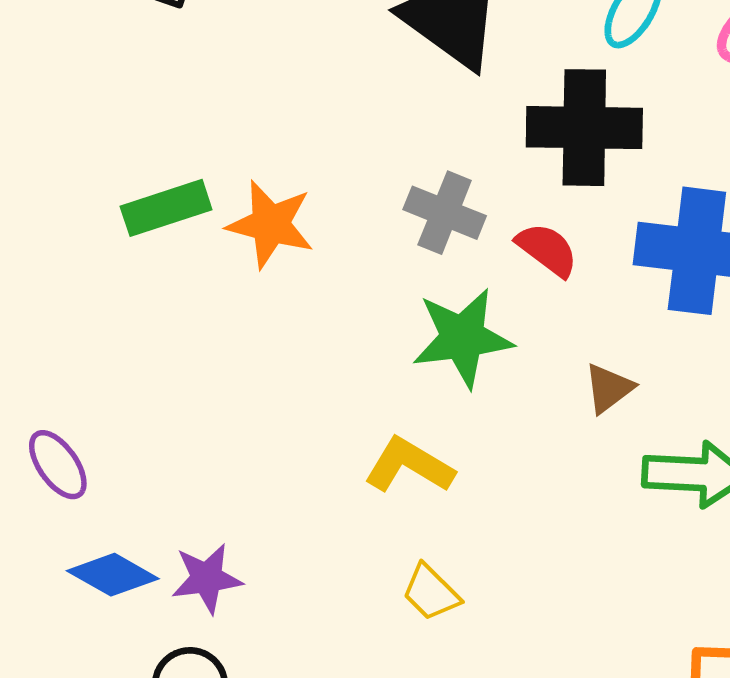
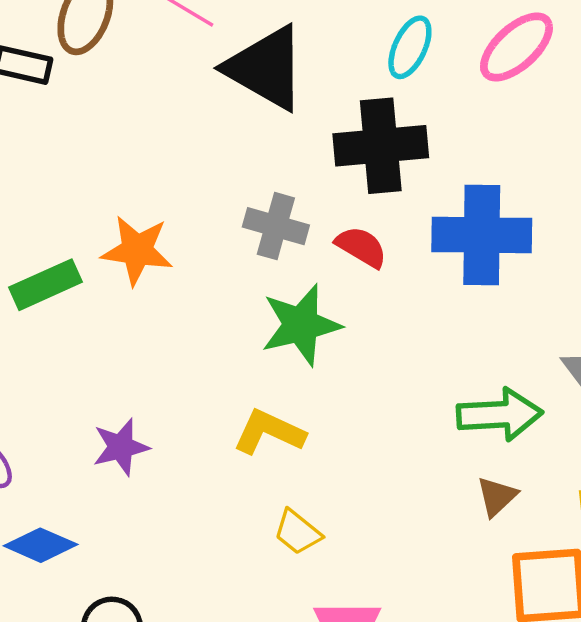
green rectangle: (166, 208) -> (46, 285), moved
brown triangle: (609, 388) -> (497, 496), moved
purple star: (207, 578) -> (121, 447), moved

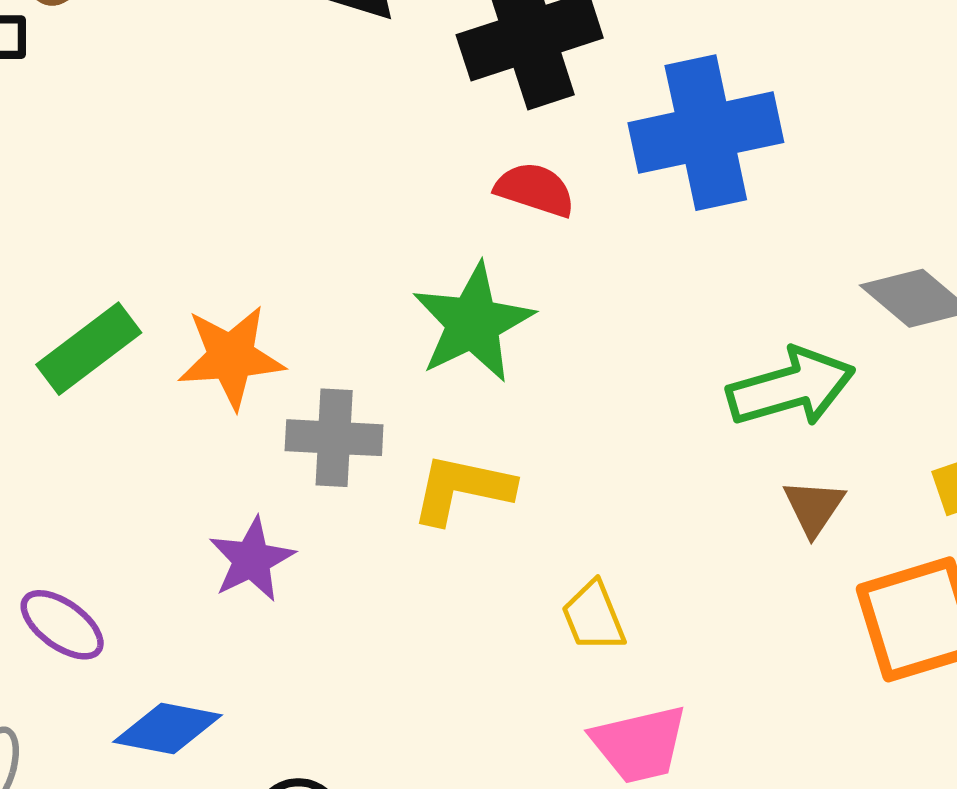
gray cross: (276, 226) -> (334, 438), moved
orange star: (137, 250) -> (231, 357), moved
yellow trapezoid: (297, 532) -> (593, 617), moved, turned 42

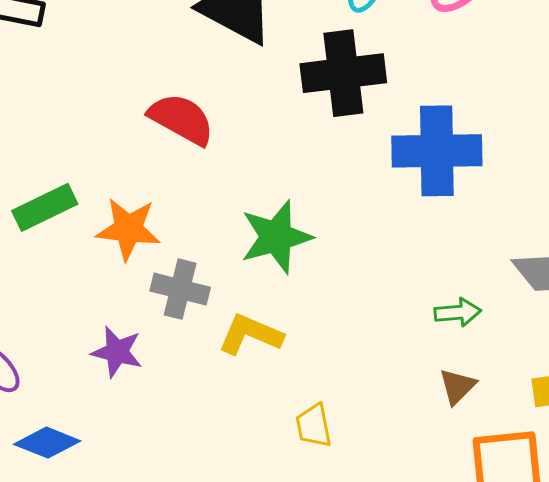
red semicircle: (535, 190) -> (181, 119), moved, size x1.4
green arrow: (791, 387) -> (458, 312), size x0.6
purple star: (252, 560) -> (117, 352), turned 30

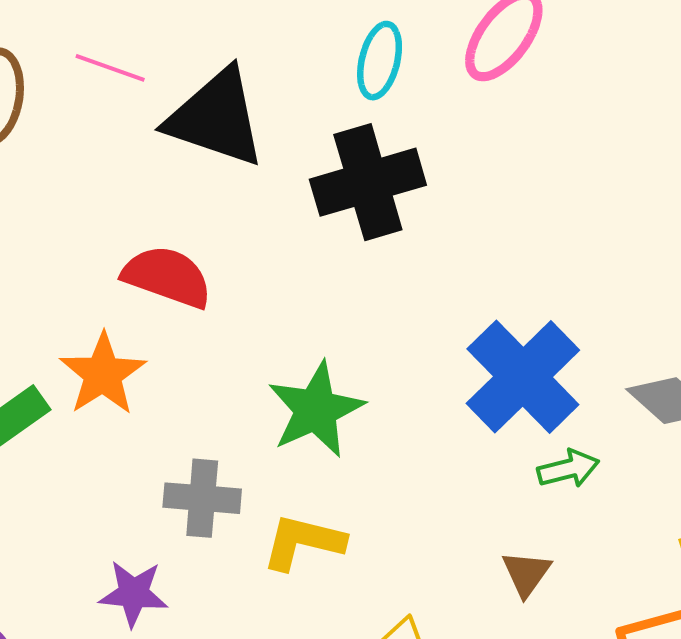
blue cross: (437, 151) -> (523, 377), moved, turned -34
orange star: (128, 229) -> (103, 374), moved, turned -30
brown triangle: (457, 386) -> (526, 573), moved

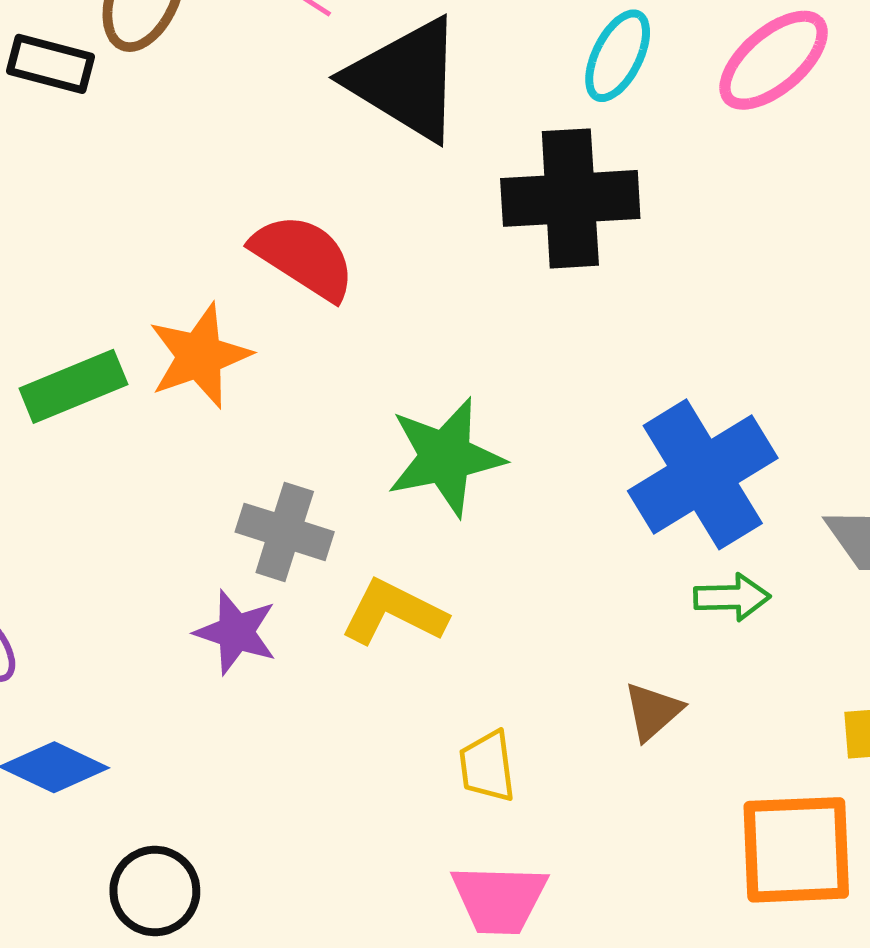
purple star: (133, 593) -> (236, 632), moved

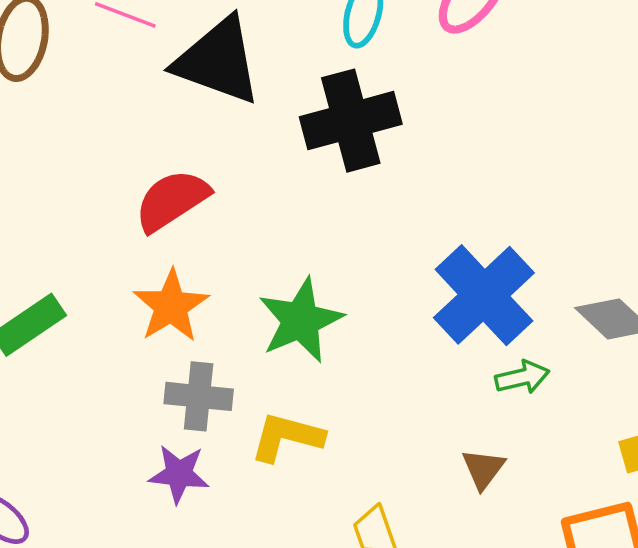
red semicircle: (304, 257) -> (172, 200), turned -54
orange star: (200, 356) -> (171, 306), moved

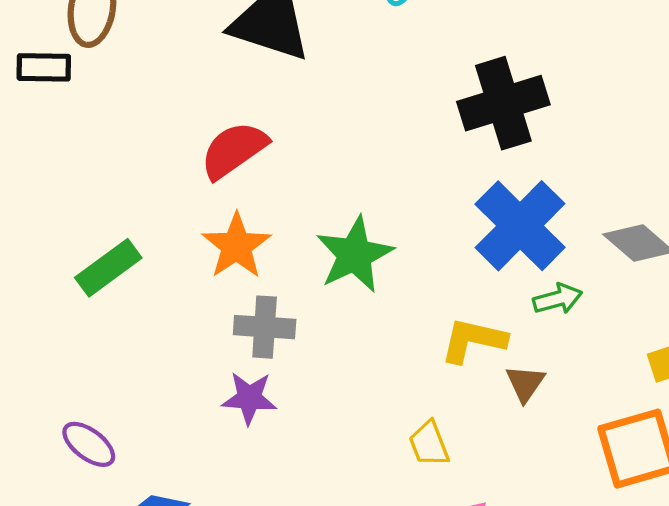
black cross: (351, 121) -> (503, 103), moved
yellow L-shape: (287, 437) -> (473, 340), moved

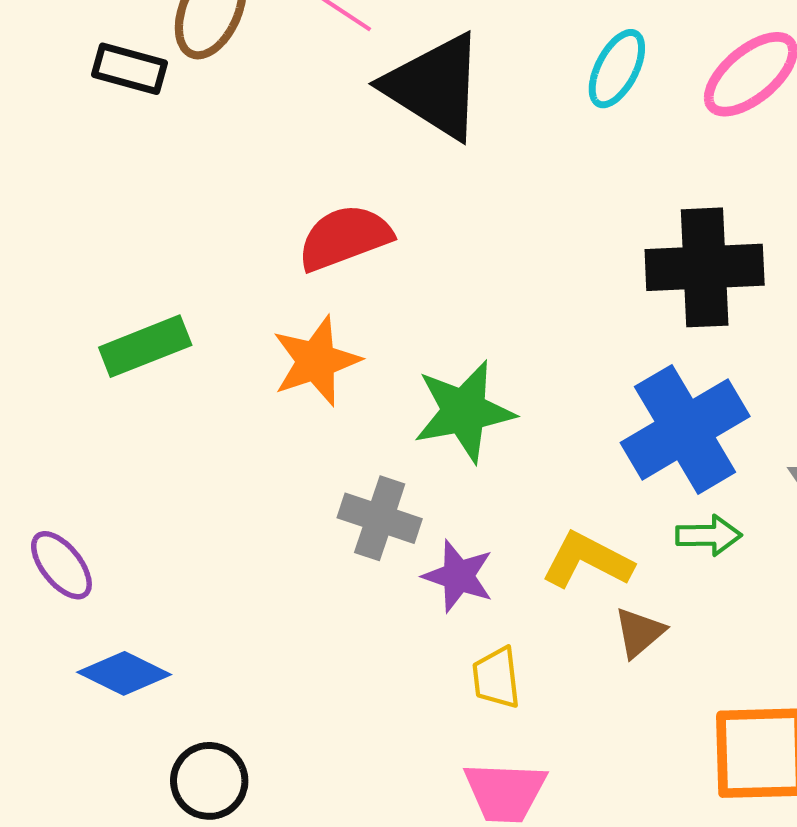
gray cross: (265, 327) -> (380, 518), moved
purple star: (249, 398) -> (458, 576), moved

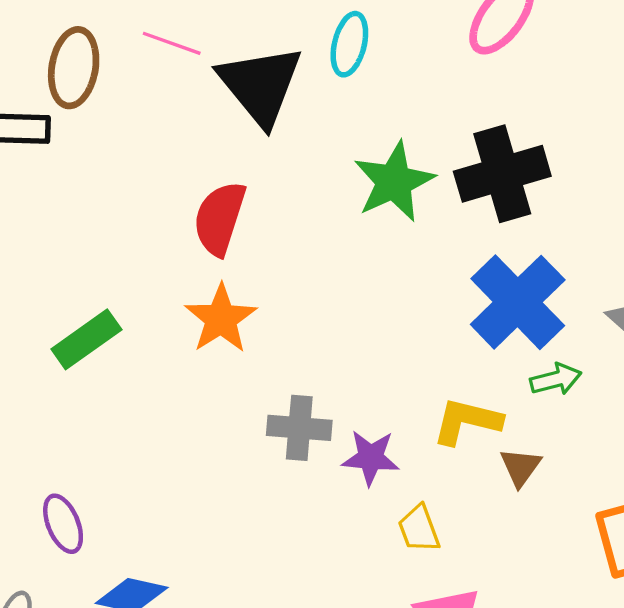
cyan ellipse: (617, 69) -> (349, 44), moved
black triangle: (435, 86) -> (260, 85), turned 32
red semicircle: (345, 238) -> (220, 218), turned -38
green star: (464, 411) -> (394, 182), moved
purple ellipse: (61, 565) -> (63, 524), turned 30

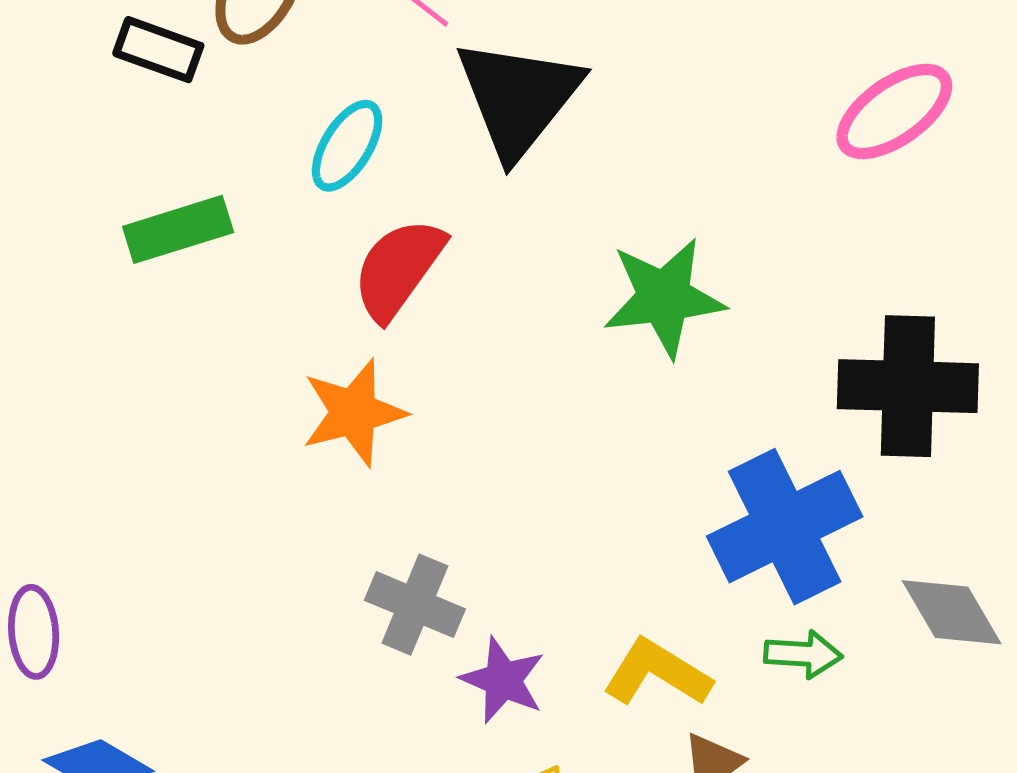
cyan ellipse: (349, 44) -> (347, 146), moved
black cross: (502, 174) -> (908, 386), moved
green rectangle: (86, 339) -> (178, 229), moved

